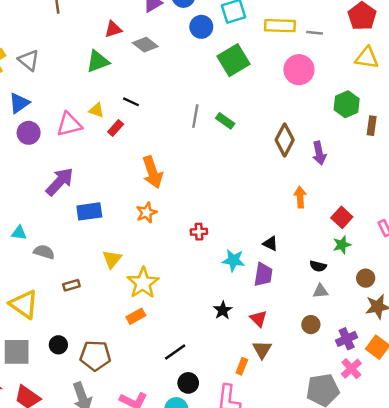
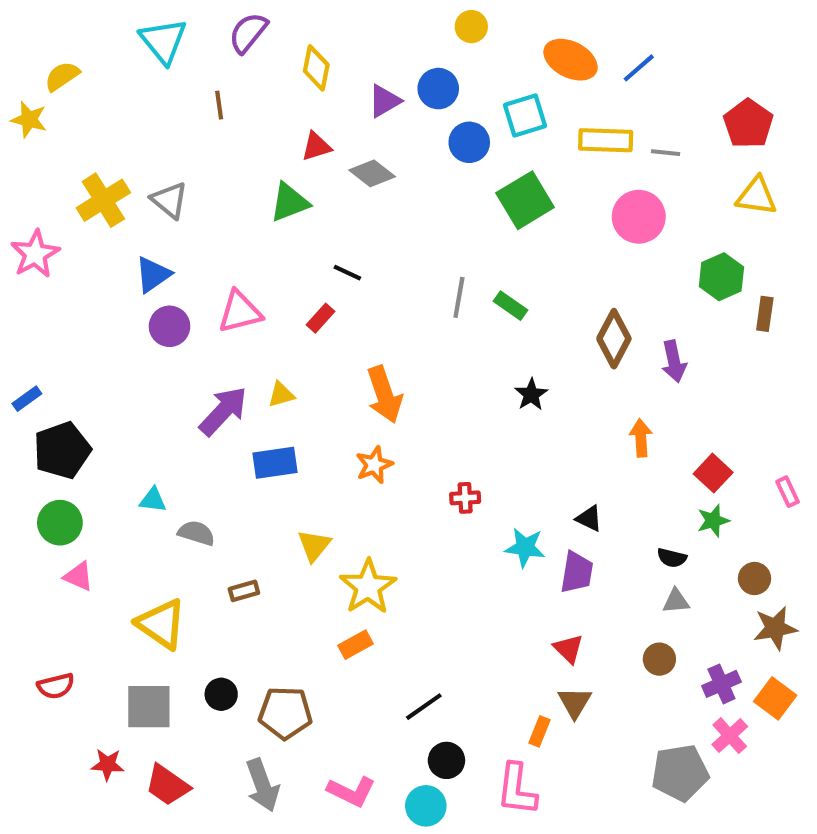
yellow triangle: (96, 110) -> (281, 395), moved, turned -35
black star: (223, 310) -> (531, 395), moved

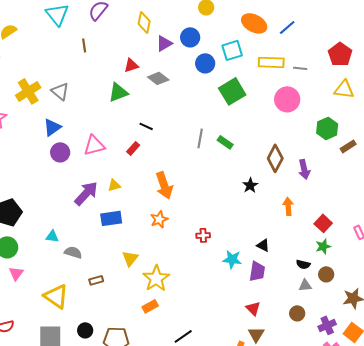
yellow diamond: (316, 68) -> (144, 22), moved
brown rectangle: (765, 314) -> (348, 146), turned 49
black star: (531, 395) -> (250, 185), moved
pink triangle: (79, 576) -> (16, 273), turned 42
brown circle: (754, 578) -> (326, 274), moved

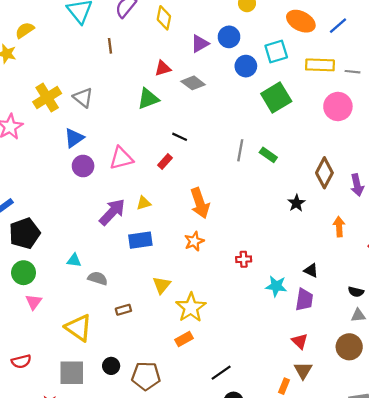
yellow diamond: (144, 22) -> (164, 18), moved
brown circle: (297, 313) -> (349, 347), size x1.5

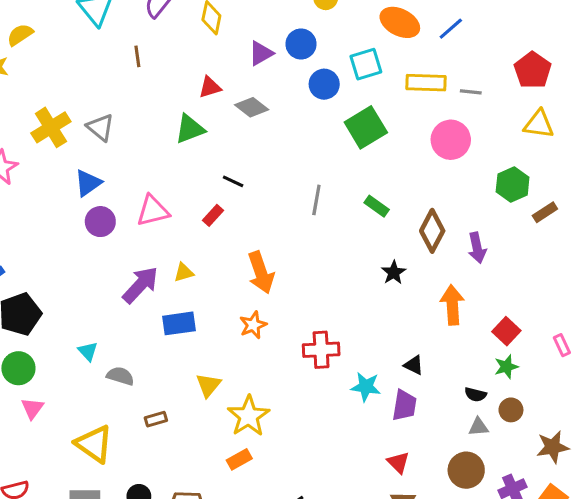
green rectangle: (268, 155) -> (377, 206), moved
orange arrow: (339, 227) -> (452, 305), size x1.4
red cross: (244, 259) -> (321, 350), size x1.6
cyan triangle: (74, 260) -> (88, 351), turned 40

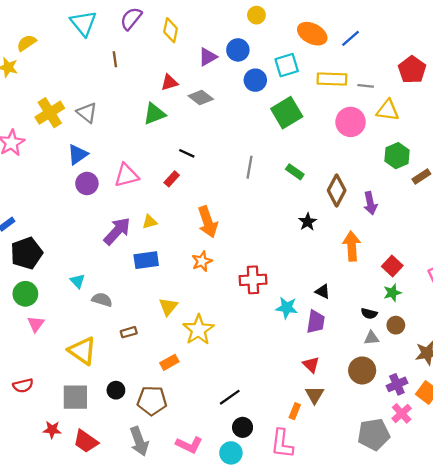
yellow triangle: (539, 124) -> (388, 110), moved
orange rectangle: (239, 459) -> (169, 362), moved

